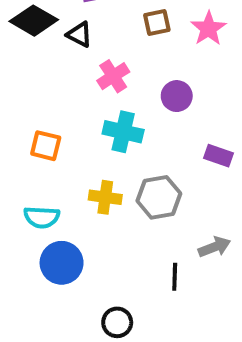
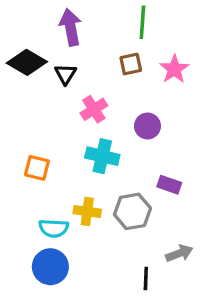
black triangle: (79, 34) -> (65, 74), turned 35
purple rectangle: (218, 156) -> (169, 185), moved
cyan semicircle: (42, 217) -> (54, 228), moved

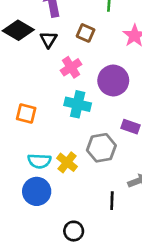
brown square: (131, 64) -> (86, 33), moved, turned 36
purple circle: (147, 126) -> (113, 81), size x1.5
yellow cross: (87, 211) -> (67, 162), moved, turned 30

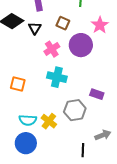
purple circle: (113, 81) -> (81, 45), moved

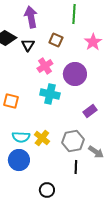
purple circle: (81, 45) -> (75, 74), moved
purple rectangle: (97, 94) -> (90, 111), turned -56
gray hexagon: (75, 110) -> (73, 141), moved
gray arrow: (103, 135) -> (96, 152), turned 56

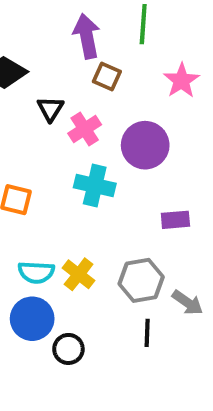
purple arrow: (31, 17) -> (87, 36), moved
black triangle: (28, 45) -> (50, 109), moved
purple rectangle: (90, 111) -> (175, 220), turned 32
black circle: (47, 190) -> (68, 349), moved

